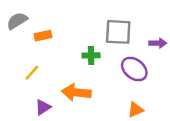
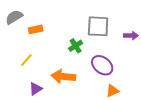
green cross: (91, 55) -> (76, 46), turned -32
purple ellipse: (134, 69) -> (102, 65), moved

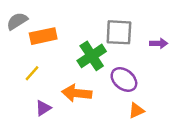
orange rectangle: (36, 29) -> (43, 36), size x1.5
green cross: (76, 46) -> (92, 56), size x1.6

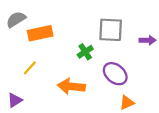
green cross: (92, 56) -> (85, 52), size x0.6
purple triangle: (43, 108) -> (15, 100), moved

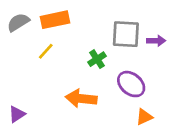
orange rectangle: (40, 33) -> (55, 20), moved
purple arrow: (148, 40) -> (156, 41), moved
yellow line: (30, 68) -> (46, 51), moved

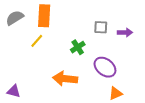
orange rectangle: (55, 20) -> (44, 16), turned -75
gray square: (126, 34) -> (101, 27), size x0.6
purple triangle: (17, 114) -> (14, 91), turned 48

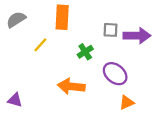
orange rectangle: (44, 16) -> (62, 17), moved
purple arrow: (125, 32) -> (137, 36), size x1.6

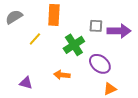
green cross: (85, 52) -> (74, 45), size x1.5
orange arrow: (71, 86) -> (62, 75), size x0.7
purple triangle: (15, 100) -> (26, 83), moved

